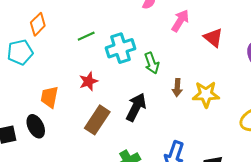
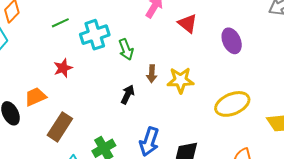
orange trapezoid: (49, 97) -> (35, 97), moved, turned 55
black arrow: (136, 107) -> (128, 94), moved, size x0.7
brown rectangle: (97, 120) -> (60, 127), moved

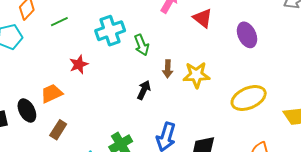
green line: (60, 23) -> (59, 22), moved
brown rectangle: (60, 127) -> (58, 130), moved, size x0.7

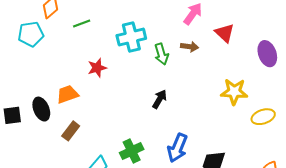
brown arrow: (168, 69) -> (190, 47), moved, turned -90
yellow star: (196, 75) -> (234, 92), moved
yellow ellipse: (249, 98) -> (263, 117), size x0.7

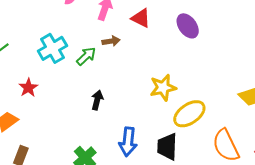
green arrow: (161, 54) -> (86, 56), turned -100
yellow star: (234, 92) -> (163, 88), moved
yellow ellipse: (263, 117) -> (189, 114), moved, size x1.4

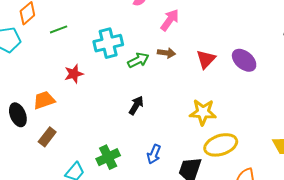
red triangle: (141, 18) -> (206, 59), moved, turned 30
purple ellipse: (188, 26) -> (244, 60), turned -30
blue arrow: (128, 142) -> (154, 154), size x0.7

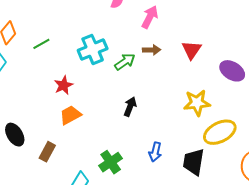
purple ellipse: (244, 60) -> (232, 71), moved
orange trapezoid: (44, 100) -> (70, 115), moved

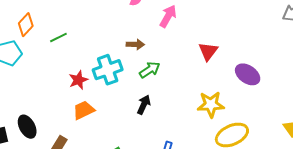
cyan cross: (93, 49) -> (108, 70), moved
brown arrow: (152, 50) -> (135, 44), moved
green arrow: (125, 62) -> (150, 70), moved

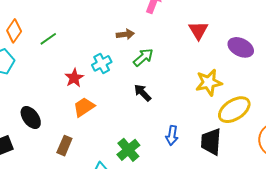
cyan cross: (108, 70) -> (102, 63), size x0.7
black arrow: (144, 105) -> (143, 93), turned -60
black ellipse: (27, 127) -> (31, 118), moved

